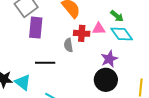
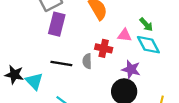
red cross: (82, 33) -> (104, 48), moved
gray semicircle: (68, 45) -> (87, 61), moved
purple star: (109, 59) -> (131, 69), turned 30

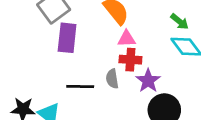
pink triangle: (124, 35) -> (127, 39), moved
purple star: (131, 69) -> (148, 81), moved, turned 30

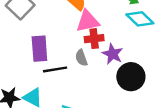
purple rectangle: (67, 38) -> (39, 49), moved
pink triangle: (127, 39) -> (88, 21), size x1.5

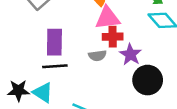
gray semicircle: (81, 58) -> (97, 56), turned -84
black line: (55, 69) -> (55, 66), moved

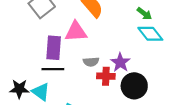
pink triangle: (107, 18) -> (76, 32), moved
red cross: (113, 37) -> (106, 76), moved

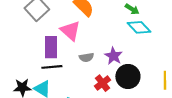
pink triangle: (76, 32) -> (70, 31), turned 50
red cross: (106, 76) -> (102, 83), moved, turned -35

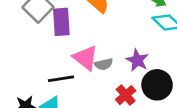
pink triangle: (70, 31) -> (85, 58), moved
purple rectangle: (51, 47) -> (61, 22), moved

